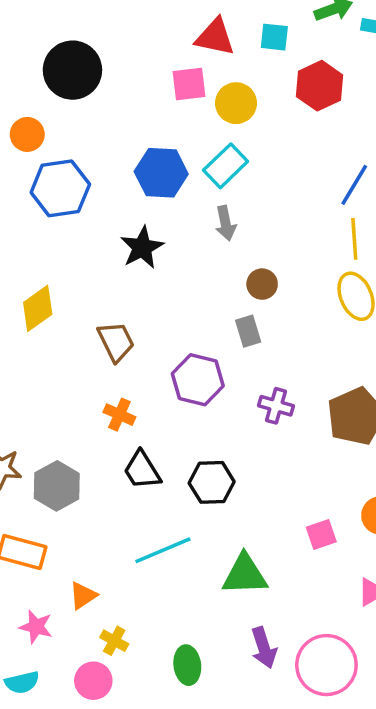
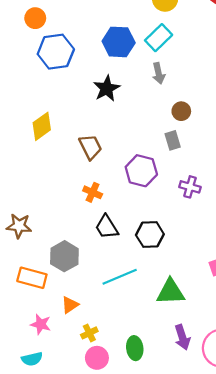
gray hexagon: (57, 486) -> (64, 256), moved
yellow cross: (114, 641) -> (89, 333), turned 35
pink circle: (93, 681) -> (97, 358), moved

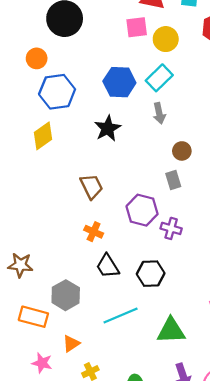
yellow diamond: (42, 126) -> (43, 136), moved
purple cross: (190, 187) -> (171, 228), moved

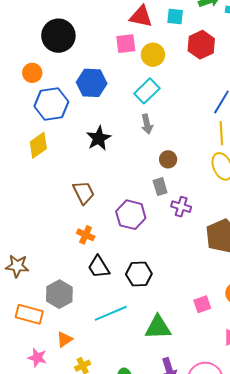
blue hexagon: (119, 82) -> (92, 83), moved
purple cross: (171, 228) -> (181, 207), moved

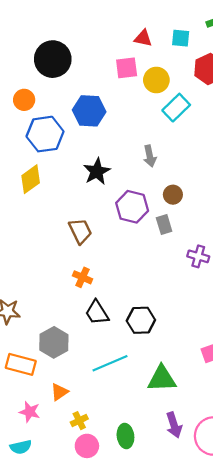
red triangle: (141, 16) -> (143, 38), size x0.7
cyan rectangle: (147, 91) -> (176, 108), moved
purple cross: (181, 207) -> (198, 256), moved
purple hexagon: (131, 215) -> (132, 207), moved

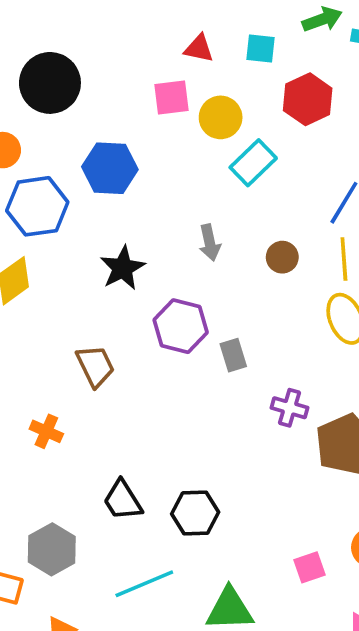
brown circle: (173, 195) -> (282, 257), moved
orange cross: (83, 277) -> (46, 431), moved

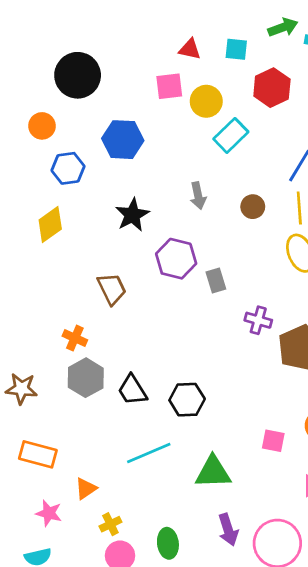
blue hexagon: (37, 206) -> (68, 168), size x0.7
gray hexagon: (52, 549) -> (86, 378), moved
pink square: (309, 567) -> (273, 441), turned 30

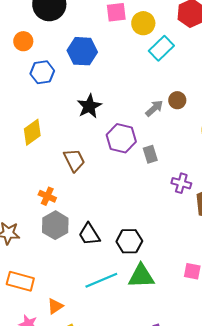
gray arrow: (198, 196) -> (154, 108), moved, turned -120
yellow diamond: (50, 224) -> (32, 132), moved
green triangle: (213, 472) -> (141, 276), moved

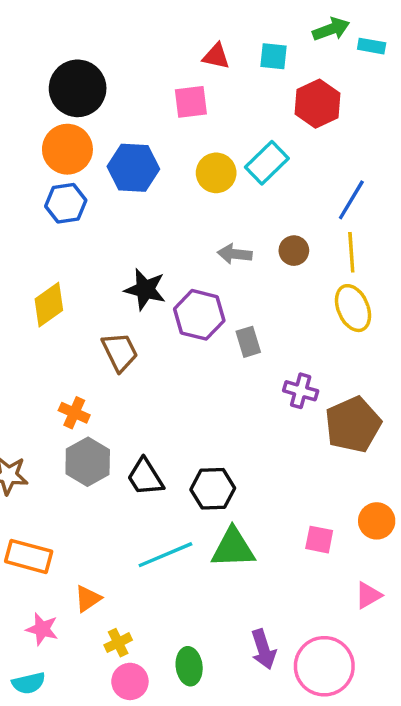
yellow circle: (143, 23) -> (216, 173), moved
orange circle: (23, 41) -> (67, 149), moved, size x1.5
black star: (89, 106) -> (145, 289), moved, turned -30
gray arrow: (154, 108) -> (235, 254), moved, turned -132

